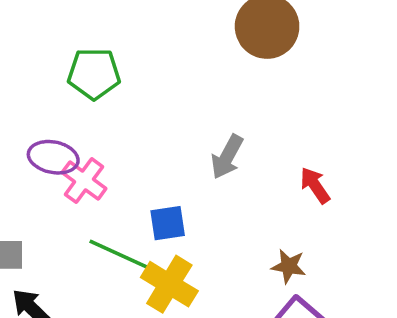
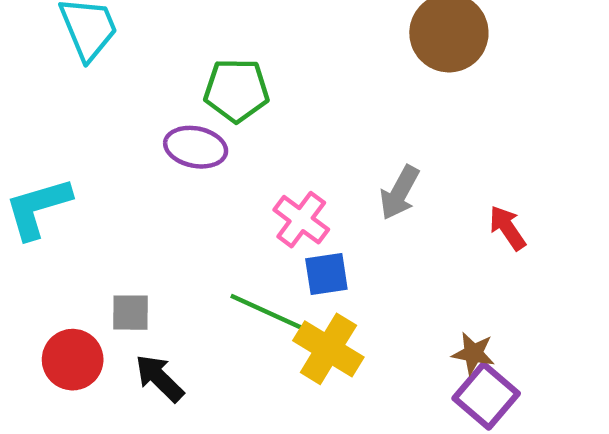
purple ellipse: (53, 157) -> (196, 147), moved
pink cross: (84, 181) -> (301, 220), moved
brown star: (289, 266) -> (473, 353), moved

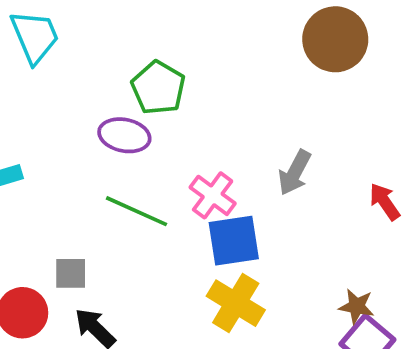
green pentagon: (236, 90) -> (158, 88), turned 30
blue square: (326, 274) -> (234, 241), size x1.4
green line: (267, 312) -> (137, 211), moved

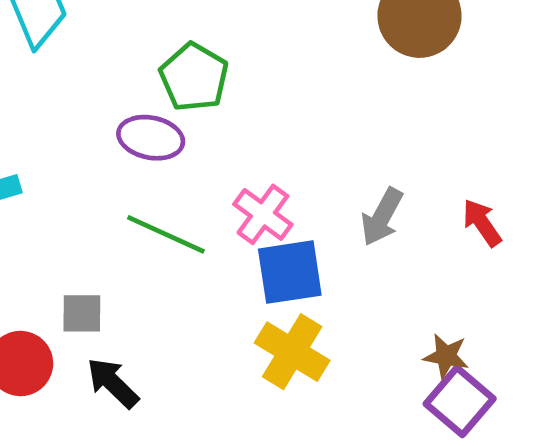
gray arrow: (295, 173) -> (382, 217), moved

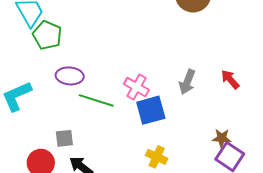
green pentagon: (194, 77) -> (47, 35), moved
purple ellipse: (151, 138) -> (70, 76), moved
yellow cross: (292, 352) -> (157, 157), moved, size x0.7

